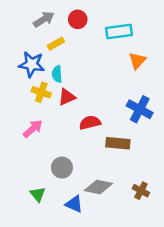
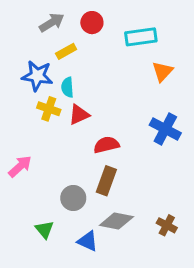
pink arrow: (33, 129) -> (20, 166), moved
brown rectangle: (118, 143) -> (106, 181), moved, turned -75

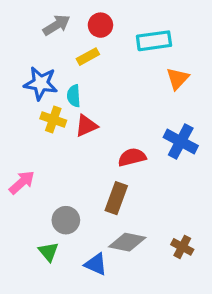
yellow rectangle: (66, 51) -> (88, 57), moved
red semicircle: (106, 145) -> (132, 157), moved
gray circle: (73, 198) -> (66, 220), moved

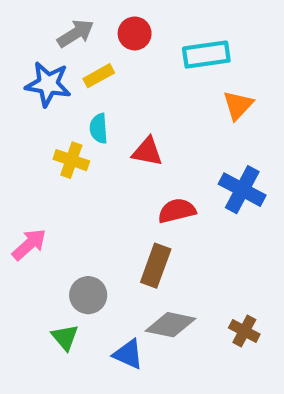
yellow rectangle: (88, 57) -> (99, 76), moved
blue star: (41, 83) -> (48, 84), moved
red triangle: (86, 126) -> (147, 152), moved, turned 35

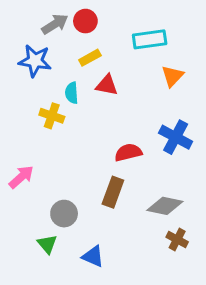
red circle: (135, 33) -> (85, 21), moved
yellow rectangle: (99, 76) -> (90, 58), moved
red triangle: (147, 152) -> (107, 85), moved
gray diamond: (170, 325) -> (165, 206), moved

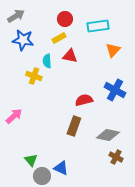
red circle: (85, 21) -> (65, 19), moved
gray arrow: (55, 24) -> (16, 16), moved
gray circle: (64, 214) -> (42, 176), moved

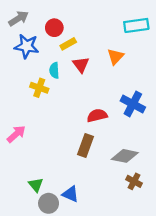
red circle: (65, 19) -> (54, 28), moved
cyan rectangle: (98, 26) -> (136, 25), moved
orange triangle: (113, 50) -> (116, 57), moved
red triangle: (70, 56) -> (81, 65), turned 42

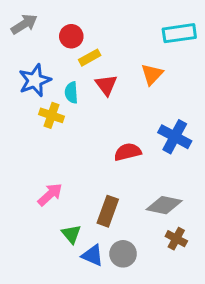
blue star: (27, 46) -> (35, 80), moved, turned -30
pink arrow: (16, 134) -> (50, 194), moved
brown rectangle: (85, 146) -> (108, 211), moved
green triangle: (36, 185) -> (71, 234), moved
gray circle: (49, 203) -> (123, 254), moved

